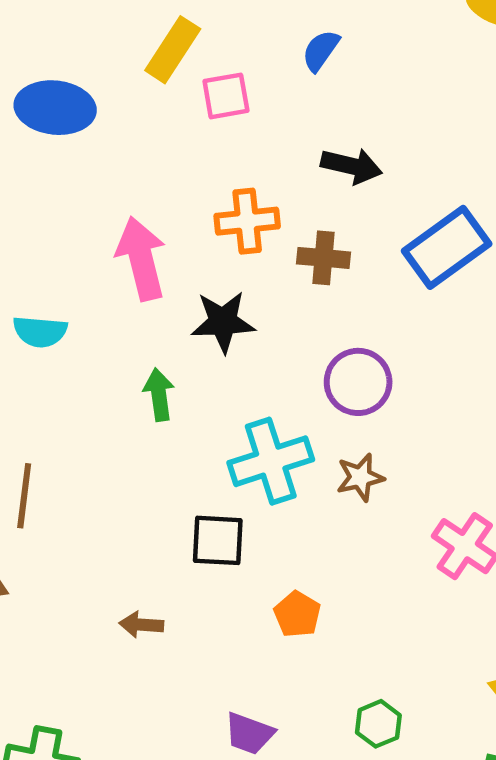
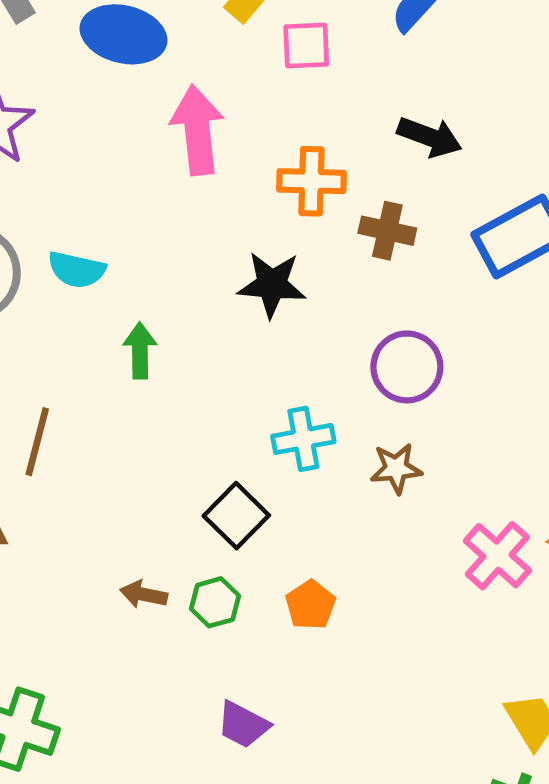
pink arrow: (141, 259) -> (197, 130), moved
green arrow: (159, 395) -> (140, 351), moved
cyan cross: (271, 461) -> (303, 439), size x0.7
black square: (218, 540) -> (236, 516), turned 34
green hexagon: (378, 724) -> (215, 602), moved

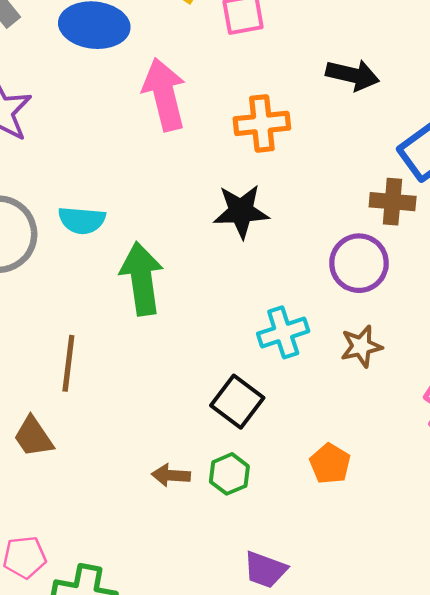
brown cross: (387, 231) -> (393, 202), moved
green arrow: (140, 351) -> (142, 279), size x1.6
orange pentagon: (310, 605) -> (330, 464), moved

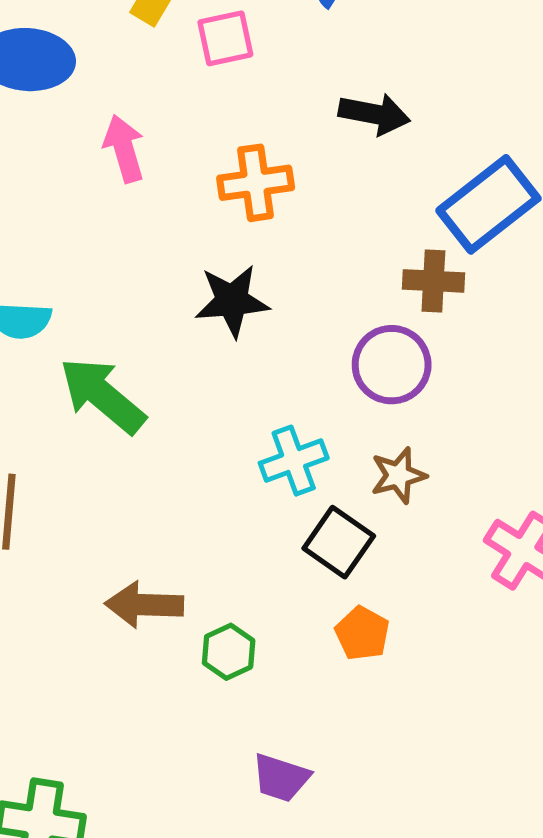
pink arrow: (164, 94) -> (124, 149), size x0.7
green arrow: (142, 279) -> (102, 395), turned -40
black square: (237, 402) -> (339, 542), moved
brown arrow: (171, 475) -> (144, 605), moved, size x1.5

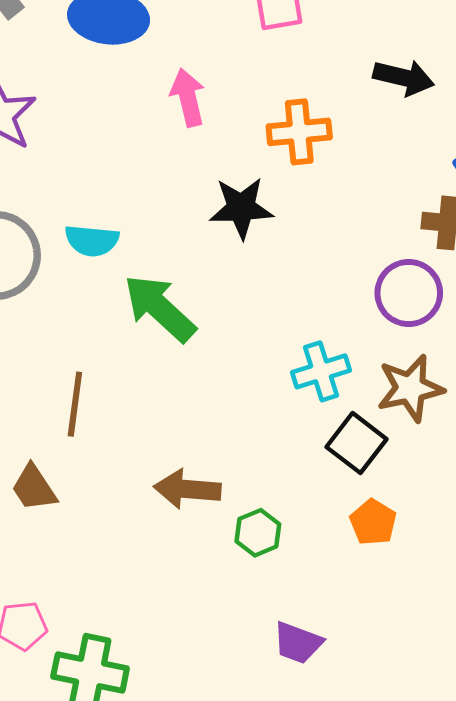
black star: (232, 301) -> (241, 208), moved
brown star: (398, 475) -> (410, 388), size x1.4

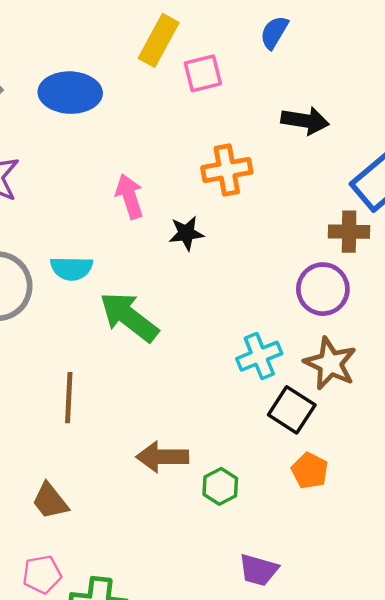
pink arrow: (188, 97) -> (130, 196), moved
black star: (241, 208) -> (186, 233), size x0.7
brown star: (410, 388) -> (330, 363), turned -30
brown trapezoid: (34, 488) -> (50, 501), moved

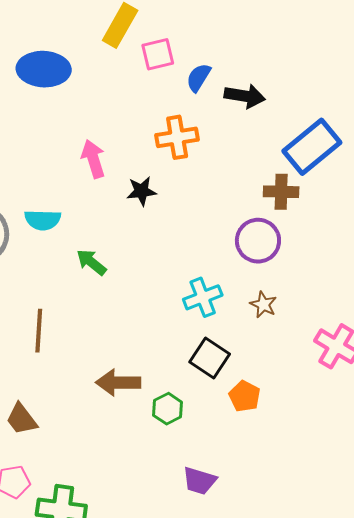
blue semicircle: (274, 32) -> (199, 78), moved
green arrow: (129, 317) -> (91, 262), size x0.6
brown star: (330, 363) -> (263, 305), size x0.6
black square: (292, 410) -> (210, 358), moved

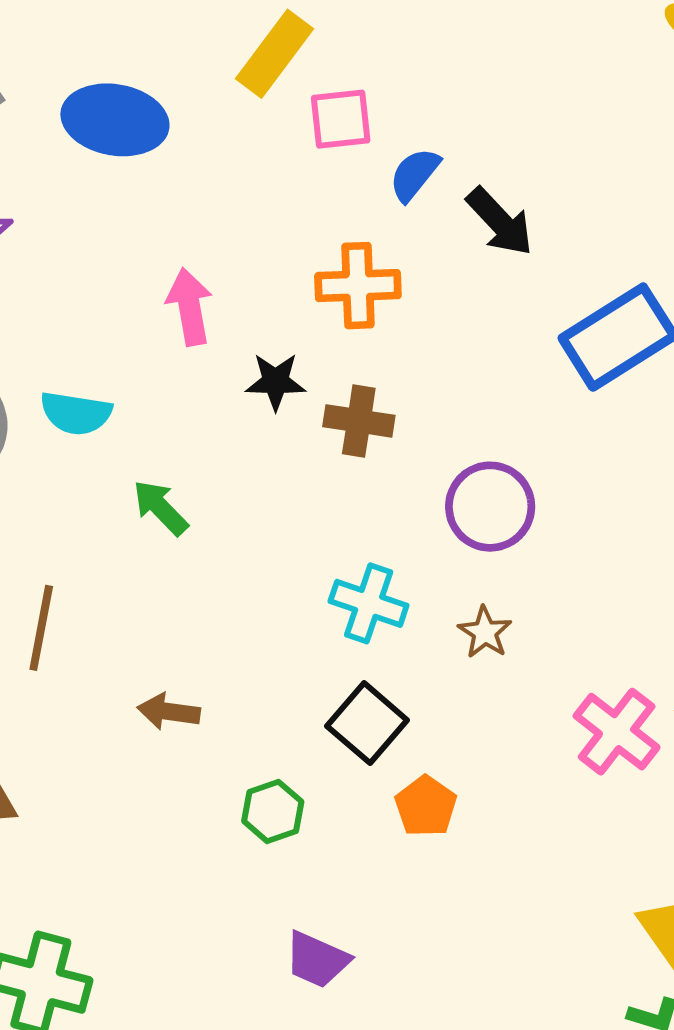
black arrow: (245, 96) -> (500, 222), turned 30
brown cross: (281, 192) -> (359, 421), moved
cyan cross: (203, 297) -> (369, 603), turned 33
brown arrow: (118, 383) -> (169, 712), moved, size x0.7

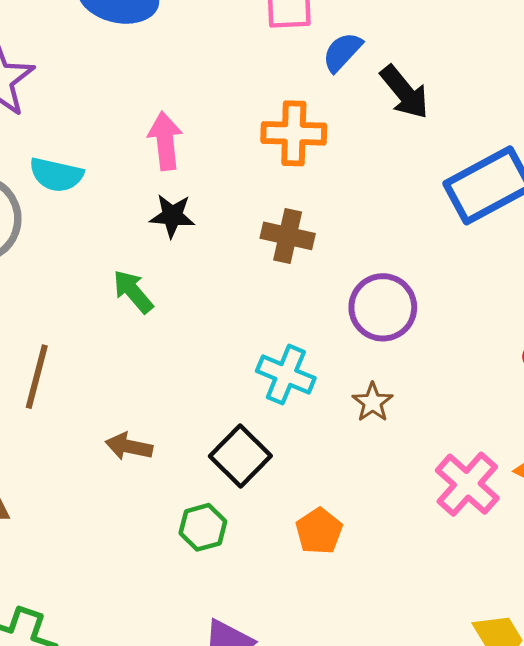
black star: (276, 382) -> (172, 216), moved
cyan semicircle: (76, 413) -> (56, 175), moved
black square: (367, 723) -> (240, 456), moved

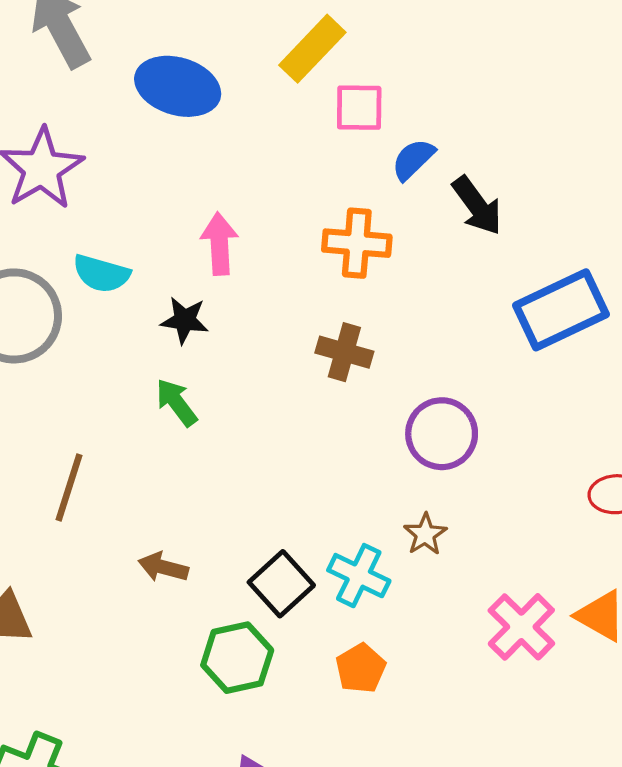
black star: (172, 216) -> (185, 320), moved
cyan cross: (286, 375) -> (359, 576), moved
green hexagon: (203, 527) -> (237, 658), size x1.4

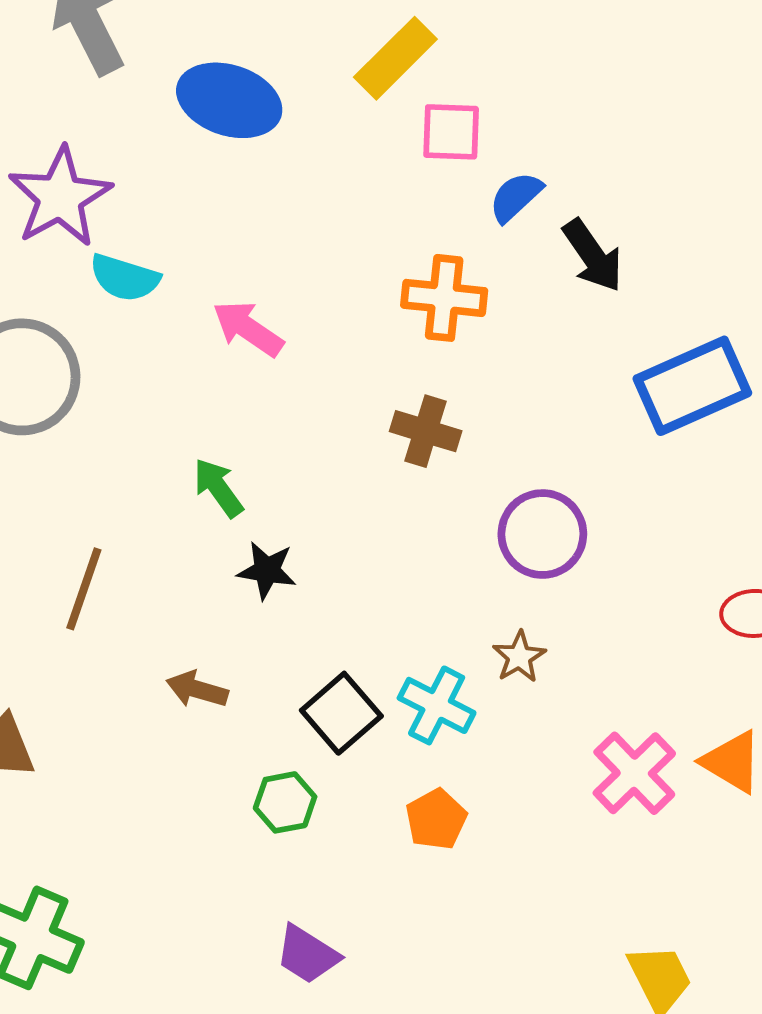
pink arrow: (219, 244) -> (248, 328), moved, turned -54
cyan semicircle: (101, 274) -> (125, 278), moved
black star: (185, 320) -> (267, 570), moved
green hexagon: (237, 658) -> (285, 802), size x0.7

